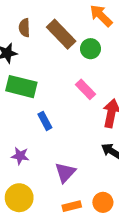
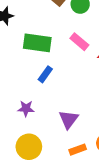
green rectangle: (21, 87) -> (37, 43), moved
blue rectangle: (45, 121) -> (45, 74), turned 70

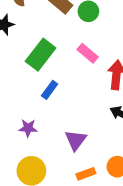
green rectangle: (37, 43) -> (41, 55), turned -60

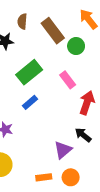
purple triangle: (76, 140) -> (63, 150), moved

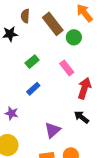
green rectangle: (29, 72) -> (32, 62), size x0.6
purple triangle: (63, 150) -> (52, 130), moved

